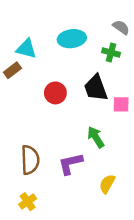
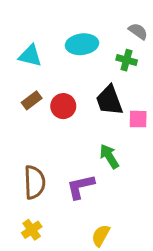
brown rectangle: (12, 70) -> (32, 100), moved
yellow semicircle: (107, 184) -> (101, 236), moved

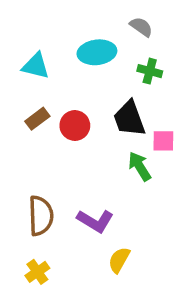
gray semicircle: (138, 31) -> (141, 27), moved
green arrow: (109, 156) -> (140, 166), moved
purple L-shape: (81, 187) -> (95, 221), turned -136
yellow semicircle: (101, 236) -> (119, 260), moved

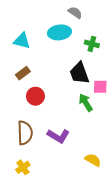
gray semicircle: (141, 27) -> (75, 13), moved
red circle: (75, 126) -> (35, 96), moved
yellow semicircle: (119, 260) -> (93, 160), moved, turned 91

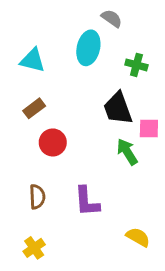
cyan ellipse: (59, 32) -> (88, 48), turned -70
brown semicircle: (25, 133) -> (37, 197), size x0.7
purple L-shape: (58, 136) -> (87, 201), turned 55

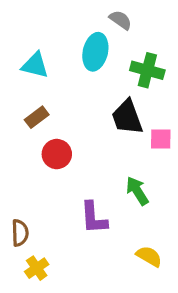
green cross: (136, 65) -> (147, 70), size x1.4
green arrow: (127, 152) -> (137, 191), moved
brown semicircle: (37, 197) -> (20, 233), moved

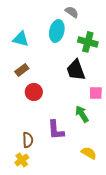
pink square: (161, 139) -> (96, 93), moved
brown semicircle: (20, 233) -> (28, 140), moved

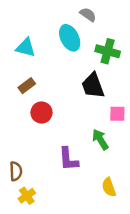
cyan ellipse: (57, 31) -> (70, 38), turned -40
brown semicircle: (28, 140) -> (16, 171), moved
yellow semicircle: (89, 153) -> (109, 187), turned -140

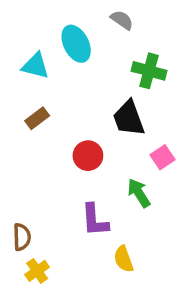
cyan ellipse: (70, 38) -> (76, 44), moved
red circle: (41, 112) -> (88, 156), moved
pink square: (117, 114) -> (163, 157), turned -35
yellow semicircle: (109, 187) -> (124, 259), moved

